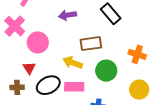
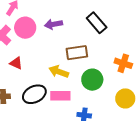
pink circle: (38, 42) -> (25, 28), moved
red triangle: (29, 68) -> (16, 63), moved, turned -32

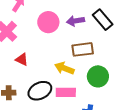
purple arrow: (53, 24) -> (75, 21), moved
pink circle: (25, 28) -> (48, 22), moved

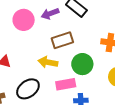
pink rectangle: (66, 92) -> (66, 84), moved

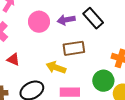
green circle: (82, 64) -> (103, 81), moved

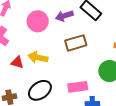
yellow arrow: (56, 67) -> (38, 57), moved

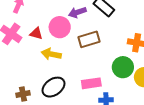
pink circle: (38, 21) -> (60, 27), moved
red triangle: (17, 62) -> (36, 33), moved

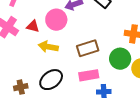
brown rectangle: (89, 39) -> (88, 48), moved

